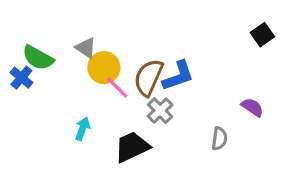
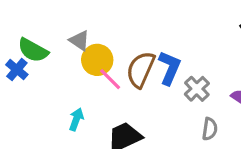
blue L-shape: (178, 76) -> (170, 68), turned -48
gray cross: (160, 111) -> (197, 89), moved

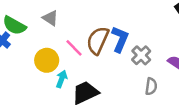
yellow circle: (97, 60) -> (47, 60), moved
cyan arrow: (76, 119) -> (62, 79), moved

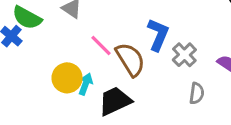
brown semicircle: (98, 40) -> (130, 59), moved, turned 124
yellow circle: (47, 60) -> (67, 78), moved

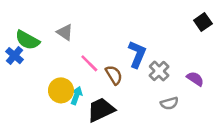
brown semicircle: (130, 59) -> (114, 75), size x0.7
gray semicircle: (197, 93) -> (169, 103), turned 66

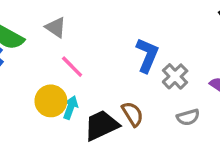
pink line: (89, 63) -> (72, 67), moved
brown semicircle: (114, 75) -> (133, 114), moved

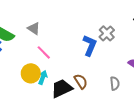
gray cross: (175, 76) -> (107, 33), moved
gray semicircle: (188, 117) -> (115, 83), turned -80

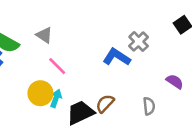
blue L-shape: (90, 45) -> (117, 57), turned -80
brown semicircle: (81, 81) -> (105, 104), turned -105

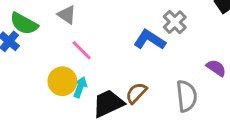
gray semicircle: (149, 106) -> (187, 96), size x1.5

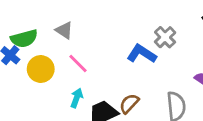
green semicircle: (24, 24) -> (24, 39), turned -44
yellow circle: (62, 81) -> (41, 69), moved

